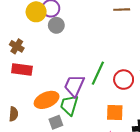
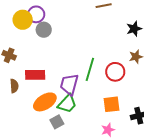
red rectangle: (22, 70) -> (35, 75), moved
green trapezoid: (69, 105) -> (67, 104), turned -145
brown semicircle: (14, 114) -> (14, 86), moved

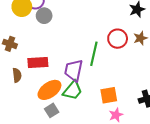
red circle: (115, 72) -> (118, 39), moved
orange square: (111, 104) -> (109, 95), moved
gray square: (57, 122) -> (52, 110), moved

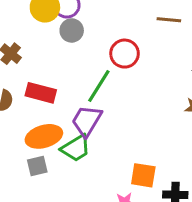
red circle: (118, 39) -> (125, 54), moved
green line: (94, 54) -> (99, 86), moved
orange square: (109, 95) -> (143, 175), moved

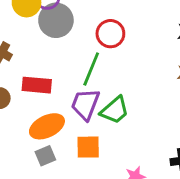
gray circle: (72, 30) -> (56, 20), size x1.5
green trapezoid: (76, 148) -> (115, 110), moved
orange square: (143, 175) -> (88, 147), moved

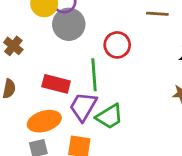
green line: (91, 69) -> (94, 75), turned -36
red rectangle: (37, 85) -> (56, 84), moved

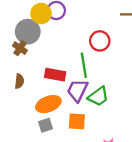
gray circle: (69, 24) -> (28, 32), moved

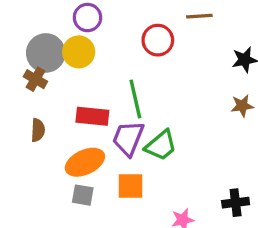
yellow circle: (41, 14) -> (79, 52), moved
red circle: (100, 41) -> (158, 40), moved
gray square: (46, 125) -> (83, 195), turned 32

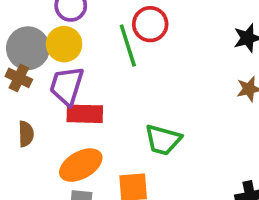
green line: (135, 99) -> (128, 46), moved
purple trapezoid: (128, 138) -> (67, 86), moved
green trapezoid: (161, 145) -> (163, 140), turned 60

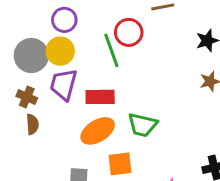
brown cross: (19, 78) -> (27, 97), moved
red rectangle: (85, 114) -> (100, 97), moved
orange ellipse: (81, 165) -> (98, 131), moved

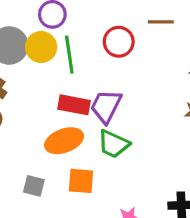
green line: (111, 50) -> (69, 55), moved
purple trapezoid: (64, 84) -> (106, 106), moved

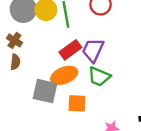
red rectangle: (74, 105) -> (70, 50), turned -45
gray square: (34, 186) -> (45, 91), moved, size x1.6

